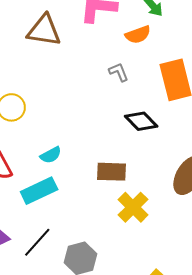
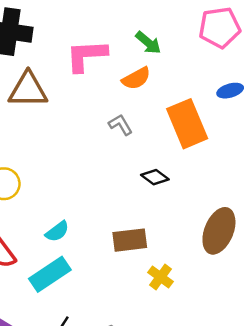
black diamond: (141, 121) -> (155, 177), size x0.7
yellow cross: (133, 207) -> (160, 277), size x0.7

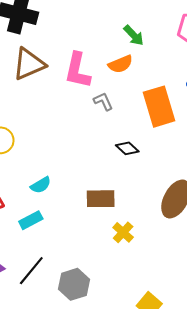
pink L-shape: (86, 56) -> (78, 70), moved, turned -81
brown triangle: (28, 90) -> (29, 64), turned -30
cyan rectangle: (50, 274) -> (31, 220), size x0.7

